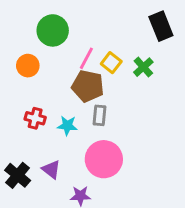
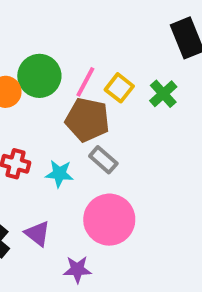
green circle: (53, 30) -> (39, 76), moved
gray rectangle: (99, 115) -> (103, 160), turned -54

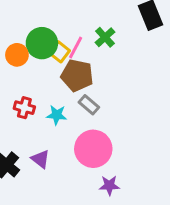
yellow square: (119, 88) -> (60, 52), moved
green cross: (163, 94) -> (105, 37), moved
purple star: (77, 269) -> (109, 185), moved

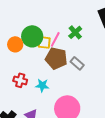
yellow square: (60, 52) -> (44, 42), turned -32
gray rectangle: (89, 105) -> (77, 63), moved

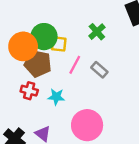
pink line: (55, 39) -> (75, 65), moved
orange circle: (15, 44) -> (23, 46), size x1.5
brown pentagon: (56, 58) -> (38, 64), moved

